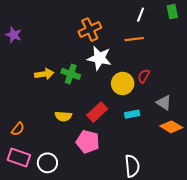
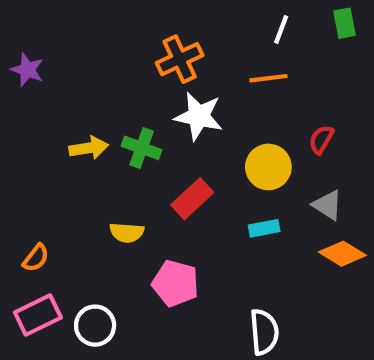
red semicircle: (144, 76) -> (321, 139), moved
yellow circle: (123, 83) -> (268, 167), moved
red rectangle: (97, 112) -> (192, 199), moved
pink rectangle: (19, 158) -> (38, 315), turned -45

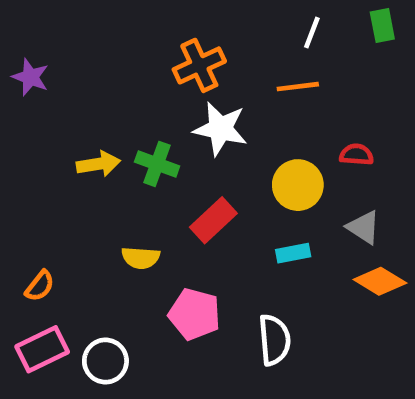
red semicircle: (321, 139) -> (356, 155), turned 64
white semicircle: (264, 332) -> (274, 340), moved

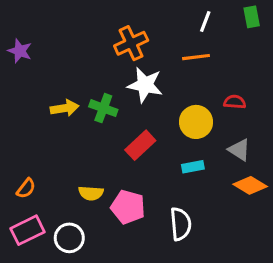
yellow semicircle: (141, 258) -> (91, 193), moved

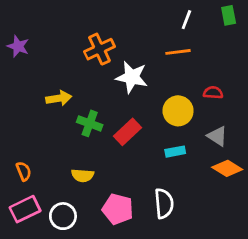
orange cross: (131, 43) -> (99, 49), moved
green cross: (103, 108) -> (90, 123), moved
orange semicircle: (26, 188) -> (24, 171), turned -60
pink pentagon: (128, 207) -> (118, 209), moved

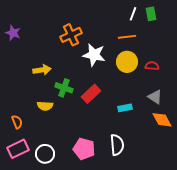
green rectangle: (229, 15) -> (151, 14), moved
yellow circle: (178, 111) -> (127, 62), moved
orange diamond: (227, 168) -> (162, 120), turned 30
yellow semicircle: (83, 175) -> (45, 106), moved

